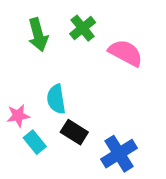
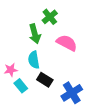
green arrow: (38, 35) -> (35, 34), moved
pink semicircle: (126, 53) -> (67, 43), moved

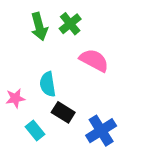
green arrow: (35, 34) -> (39, 27), moved
cyan rectangle: (21, 86) -> (35, 131), moved

